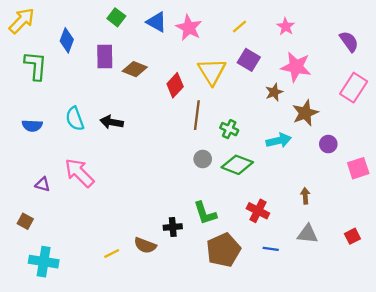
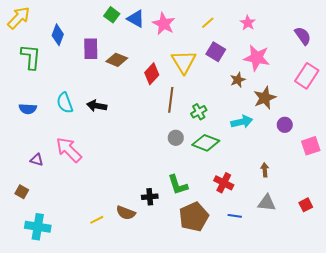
green square: (116, 17) -> (112, 15), moved
green cross: (229, 129) -> (199, 112), turned 35

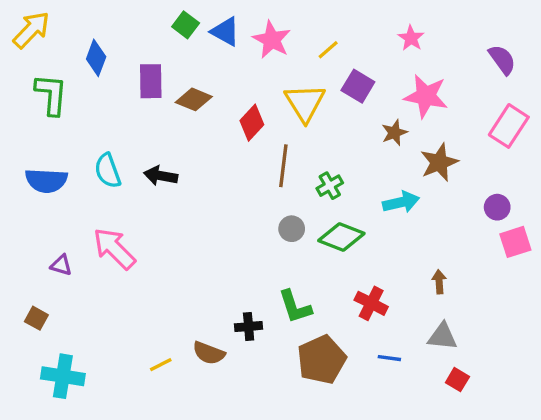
yellow line: (208, 23) -> (328, 50), moved
blue semicircle: (28, 109) -> (46, 181), size x1.4
purple circle: (285, 125) -> (497, 207), moved
red square: (306, 205) -> (457, 380), moved, turned -32

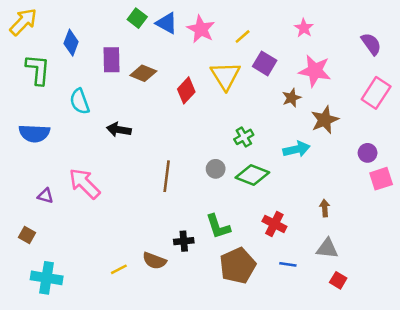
brown line: (283, 166) -> (167, 176), moved
cyan semicircle: (108, 171) -> (80, 101), moved

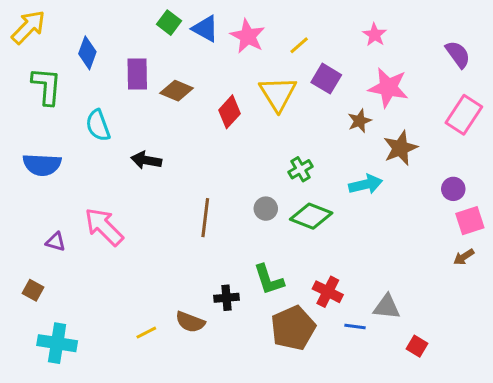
brown arrow: (325, 208) -> (464, 257), moved, turned -119
red cross: (274, 224) -> (328, 292), moved
gray triangle: (327, 248) -> (387, 307), moved

